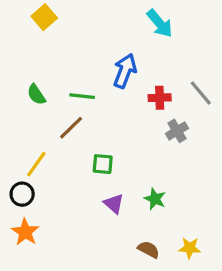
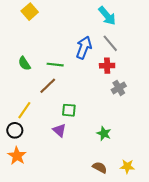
gray line: (201, 93) -> (110, 43), moved
purple triangle: (114, 204) -> (59, 130), moved

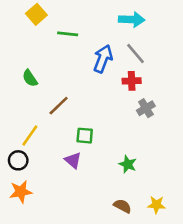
cyan arrow: (107, 16) -> (132, 20), turned -48
green line: (55, 65) -> (68, 34), moved
orange star: (17, 156) -> (21, 192), turned 30

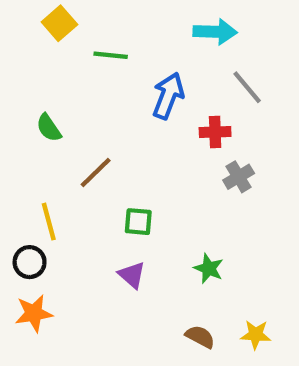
gray line: (136, 53) -> (247, 87), moved
yellow line: (30, 136) -> (49, 222), turned -50
purple triangle: (73, 160) -> (132, 275), moved

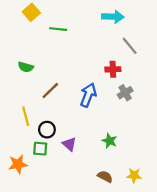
blue arrow: (168, 96) -> (88, 95), moved
green semicircle: (49, 128) -> (26, 67), turned -40
green square: (138, 222) -> (40, 149), moved
black circle: (30, 262) -> (47, 130), moved

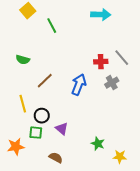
green line: (58, 29) -> (52, 26), turned 56
gray line: (130, 46) -> (122, 58), moved
green star: (110, 141) -> (98, 144), moved
brown semicircle: (105, 177) -> (56, 158), moved

